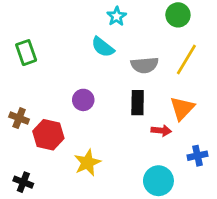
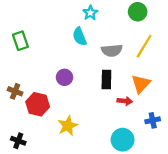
cyan semicircle: (103, 47) -> (80, 36), turned 30

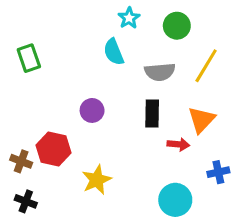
green circle: (138, 12) -> (177, 26), moved
brown cross: (15, 91) -> (21, 161), moved

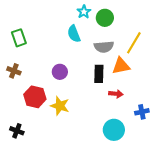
green circle: (177, 26) -> (105, 18), moved
orange triangle: (201, 120) -> (121, 66), moved, turned 36
brown cross: (21, 161) -> (14, 71), moved
yellow star: (97, 180) -> (60, 106), moved, turned -30

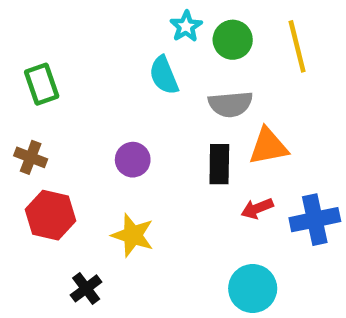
yellow line: (134, 43) -> (297, 46), moved, turned -45
red arrow: (116, 94) -> (257, 209), turned 152
red hexagon: (35, 97) -> (51, 215), moved
blue cross: (142, 112) -> (315, 220), moved, size x1.5
black cross: (17, 131) -> (86, 288), moved, turned 32

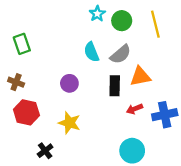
cyan semicircle: (164, 75) -> (91, 52), moved
gray semicircle: (230, 104) -> (121, 54), turned -35

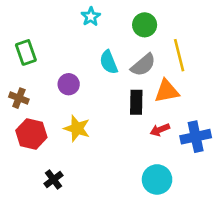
cyan star: (97, 14) -> (91, 17), moved
yellow line: (155, 24) -> (179, 55), moved
purple circle: (69, 83) -> (69, 84), moved
yellow star: (69, 123) -> (77, 128), moved

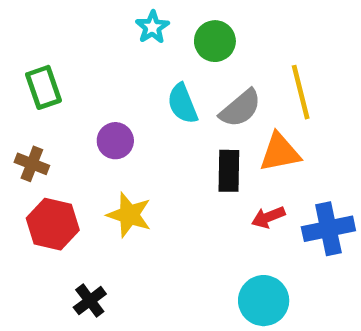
green circle: (145, 25) -> (215, 41), moved

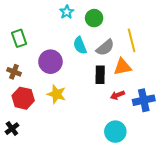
purple circle: (115, 141) -> (50, 62), size x1.5
black cross: (90, 301) -> (12, 129), moved

